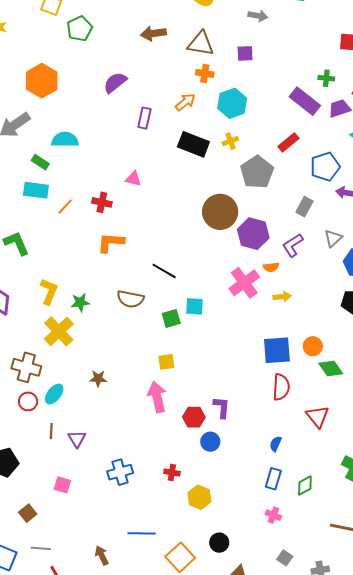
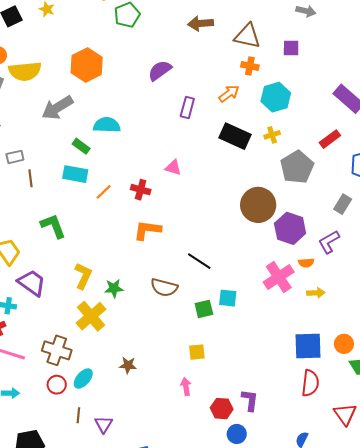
pink arrow: (157, 397) -> (186, 387), size x0.6

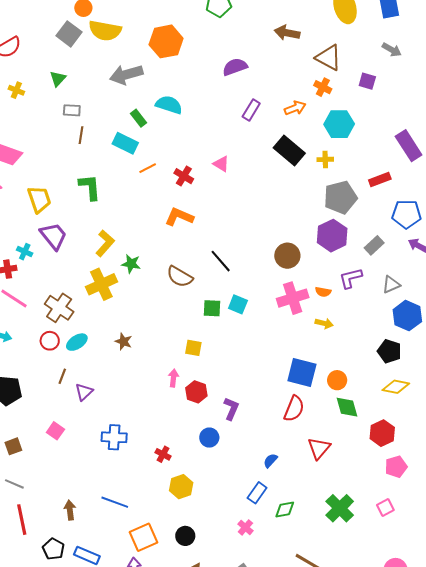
brown circle: (258, 205) -> (287, 256), moved, size x0.7
purple hexagon: (290, 228) -> (332, 236), moved
red hexagon: (222, 409) -> (196, 392), moved

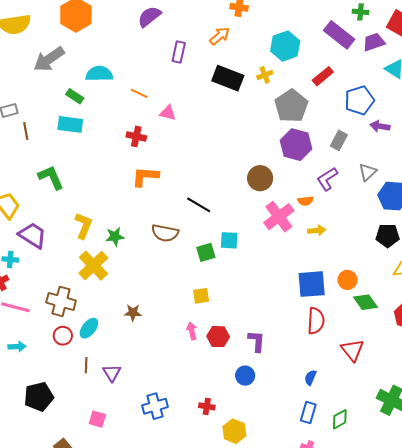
cyan hexagon: (339, 124) -> (285, 46), moved
orange line: (148, 168) -> (139, 93), moved, turned 72

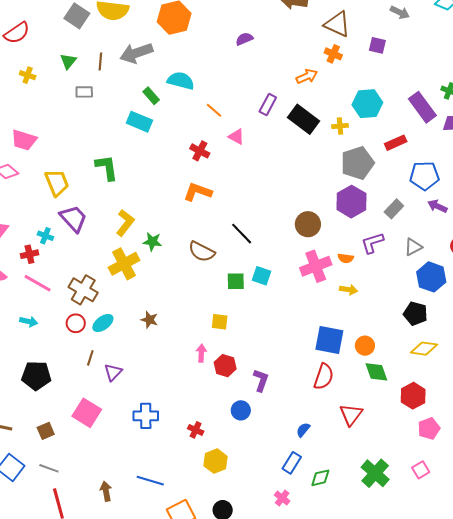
purple semicircle: (149, 17) -> (244, 39), size x0.7
purple rectangle: (179, 52) -> (268, 105), moved
brown line: (26, 131) -> (100, 61), moved
pink square: (97, 419) -> (87, 413), size x1.6

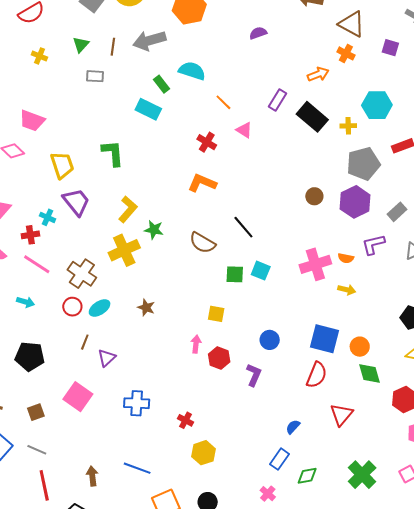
brown circle: (308, 224) -> (314, 196), moved, size x0.7
blue circle: (241, 410) -> (270, 340), moved

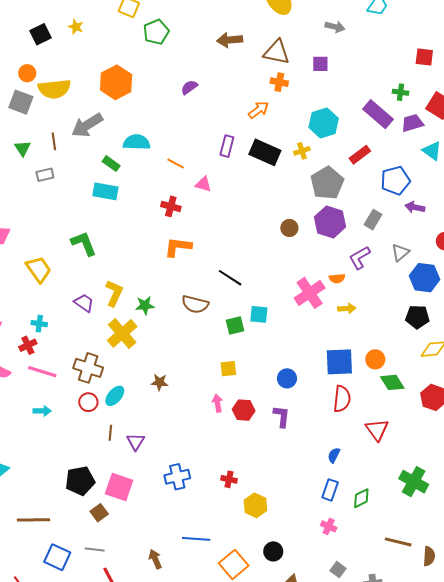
purple trapezoid: (76, 202) -> (84, 303), moved, size x0.7
black pentagon: (30, 356) -> (80, 481), moved
brown square: (36, 412) -> (99, 513), moved

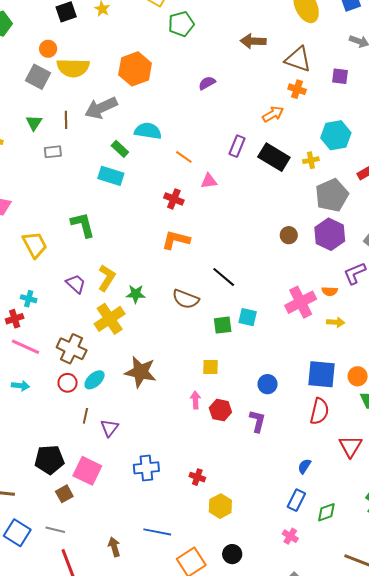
pink triangle: (203, 184) -> (209, 181), turned -30
brown star: (159, 382) -> (141, 372), size x1.8

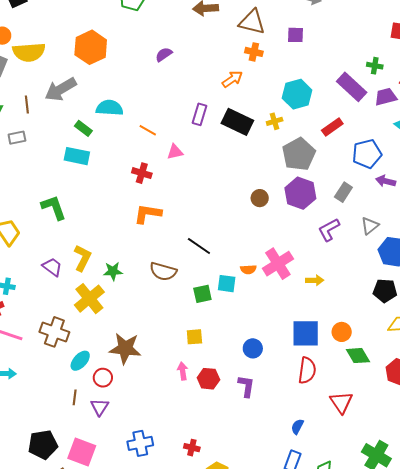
orange semicircle: (330, 291) -> (248, 269), moved
red circle: (68, 383) -> (103, 378), moved

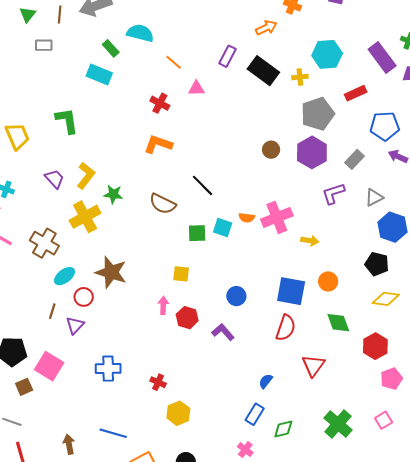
orange circle: (342, 332) -> (328, 281), moved
purple L-shape: (246, 386) -> (223, 332), turned -60

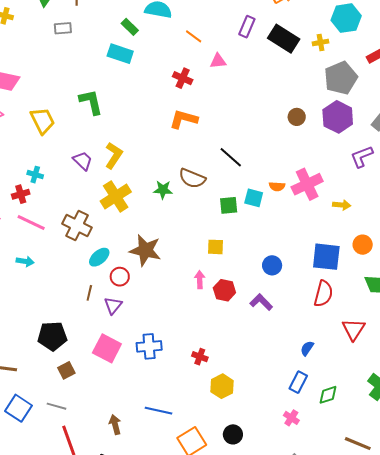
green star: (113, 194) -> (163, 190), moved
pink square: (49, 366) -> (107, 348), moved

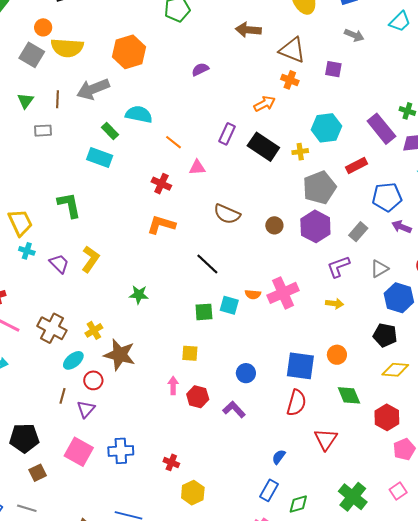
cyan cross: (35, 175) -> (27, 251), moved
brown semicircle: (192, 178) -> (227, 214), moved
yellow cross: (116, 197) -> (94, 330), moved, size x0.6
yellow arrow: (342, 205) -> (335, 304), moved

